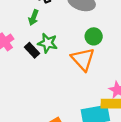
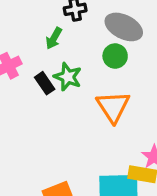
green circle: (94, 36) -> (115, 56), moved

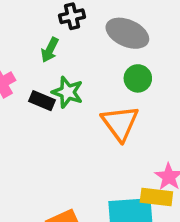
green circle: (115, 56) -> (138, 78), moved
black rectangle: (45, 83) -> (42, 101), turned -30

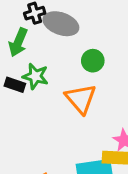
gray ellipse: (127, 33) -> (61, 24), moved
green arrow: (50, 50) -> (18, 42), size x1.4

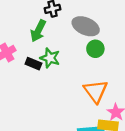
gray ellipse: (61, 24) -> (86, 26), moved
orange triangle: (81, 99) -> (96, 91), moved

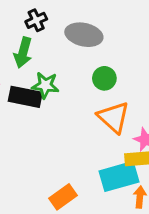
green circle: (95, 49) -> (104, 78), moved
black rectangle: (33, 64) -> (25, 97), size x1.5

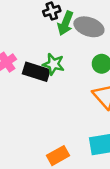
green arrow: (23, 53) -> (65, 23), moved

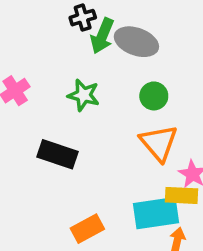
black rectangle: (36, 72) -> (58, 154), moved

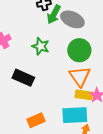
green circle: (154, 96) -> (79, 50), size x1.5
yellow rectangle: (181, 195) -> (84, 95), moved

